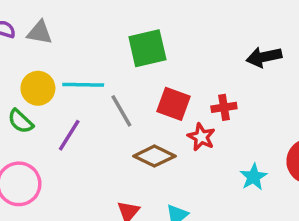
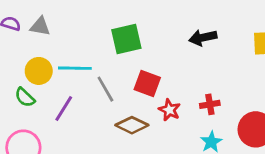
black arrow: (264, 57) -> (203, 38), moved
red cross: (224, 107) -> (210, 104), moved

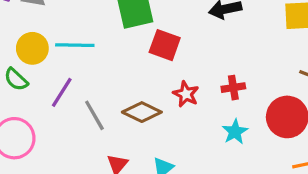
red square: (147, 83) -> (165, 45), moved
gray line: (105, 89) -> (94, 115), moved

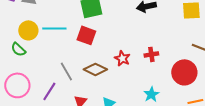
red square: (165, 45) -> (86, 35), moved
purple line: (62, 92) -> (49, 91), moved
cyan star: (235, 132) -> (151, 94), moved

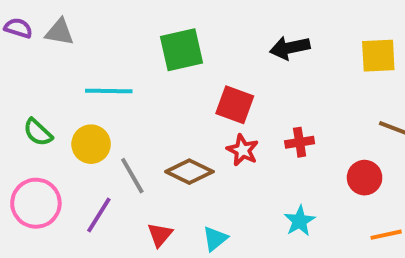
yellow circle: (28, 30) -> (91, 144), moved
red square: (86, 35) -> (235, 105), moved
red circle: (184, 72) -> (365, 178), size x0.7

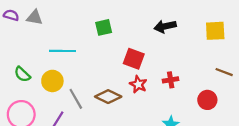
green square: (182, 50) -> (104, 27), size x0.7

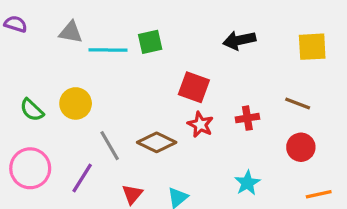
gray triangle: (35, 17) -> (71, 32), moved
cyan line: (62, 51) -> (108, 50), moved
brown line: (224, 72) -> (298, 103), moved
yellow circle: (52, 81) -> (76, 103), moved

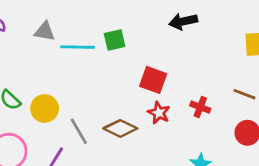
black arrow: (239, 40) -> (183, 21), moved
yellow circle: (76, 103) -> (45, 108), moved
red cross: (247, 118) -> (200, 107), turned 30

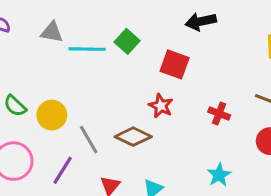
green square: (115, 40) -> (127, 41), turned -35
red square: (153, 80) -> (175, 64), moved
red star: (159, 113) -> (161, 106), moved

